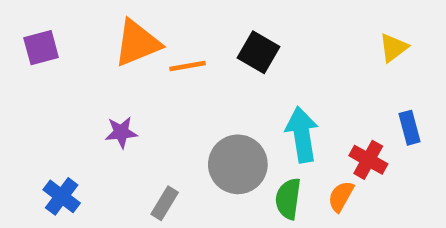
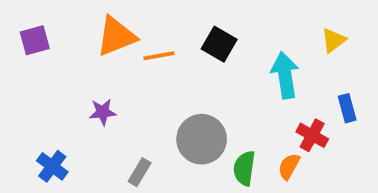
cyan arrow: (302, 135) -> (285, 75), moved

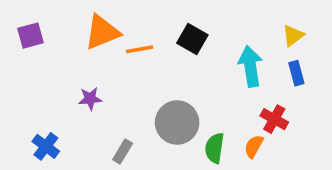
blue rectangle: (347, 108) -> (296, 73), moved

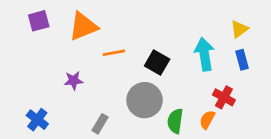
purple square: (30, 36) -> (39, 21), moved
black square: (192, 39) -> (157, 63), moved
orange line: (140, 49) -> (114, 53), moved

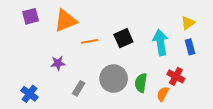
black square: (157, 63) -> (123, 38), moved, turned 36
green semicircle: (175, 121) -> (141, 83), moved
gray rectangle: (100, 124) -> (79, 88), moved

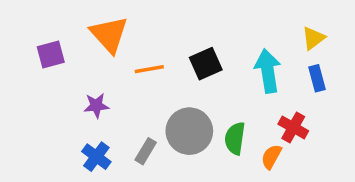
purple square: (31, 16) -> (51, 55), moved
orange triangle: (66, 21) -> (109, 34), turned -50
gray rectangle: (79, 88) -> (146, 151), moved
blue cross: (29, 94) -> (96, 157), moved

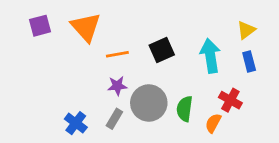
purple square: (51, 55) -> (40, 26), moved
purple star: (96, 106) -> (117, 86), moved

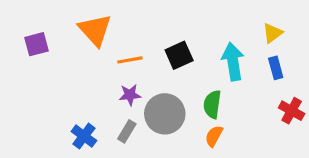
purple square: (40, 26) -> (36, 44), moved
red cross: (230, 100) -> (292, 111), moved
green semicircle: (185, 109) -> (212, 104), moved
orange semicircle: (213, 123) -> (214, 136), moved

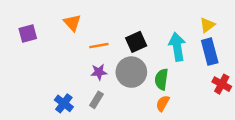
orange triangle: (95, 30) -> (72, 23), size x0.7
blue rectangle: (276, 68) -> (210, 52), size x1.5
gray circle: (165, 114) -> (131, 72), moved

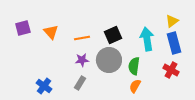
orange triangle: (72, 23) -> (51, 32), moved
red cross: (222, 84) -> (171, 70), moved
blue cross: (64, 103) -> (44, 86), moved

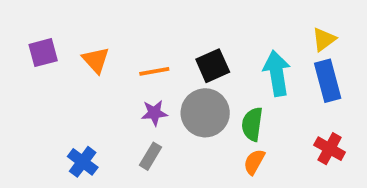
red cross: (171, 70) -> (330, 149), moved

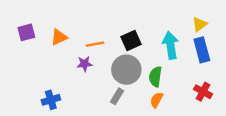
orange triangle: (96, 60) -> (59, 37), turned 48
purple star: (154, 113) -> (85, 64), moved
gray rectangle: (151, 156) -> (117, 96), moved
blue cross: (83, 162) -> (51, 100), turned 36

